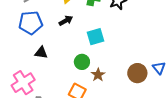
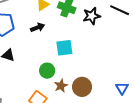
brown circle: (137, 73) -> (82, 87), moved

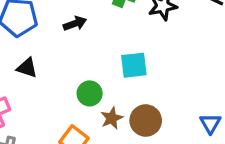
cyan square: (64, 48) -> (134, 65), moved

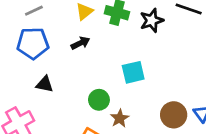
brown circle: (146, 120) -> (174, 115), moved

